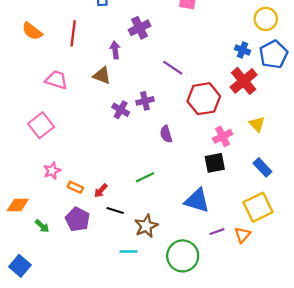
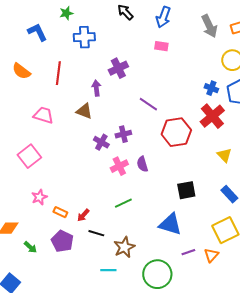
pink cross: (223, 136) -> (119, 166), moved

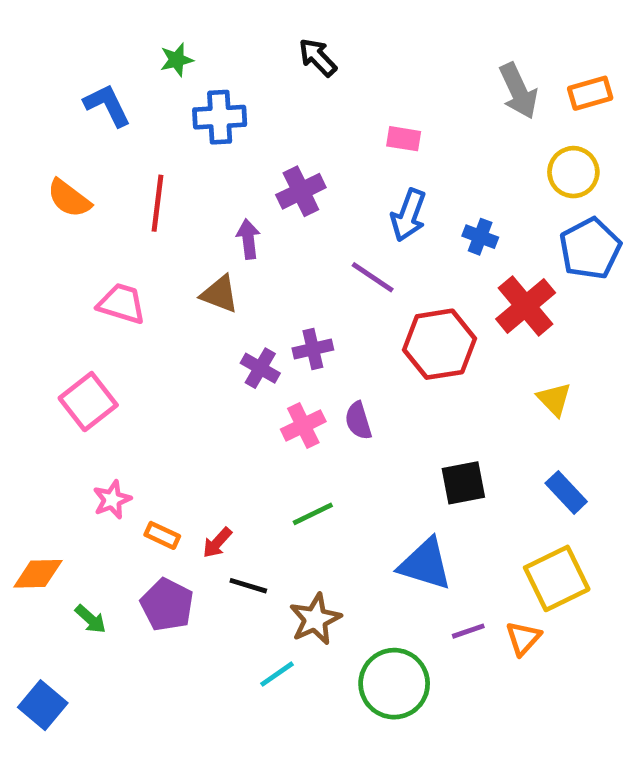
blue arrow: (163, 17) -> (408, 215), moved
blue cross: (211, 88) -> (480, 237), moved
cyan line: (108, 270) -> (277, 674), turned -35

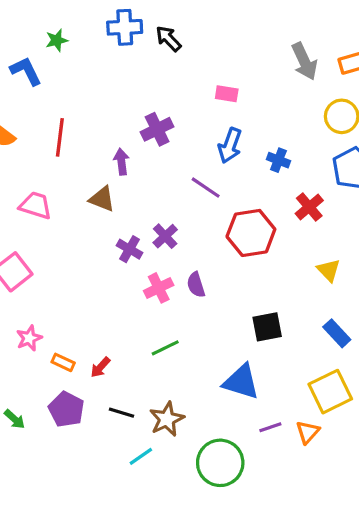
green star: (177, 60) -> (57, 40), moved
blue cross: (220, 117) -> (125, 27), moved
red cross: (526, 306) -> (309, 207), size x0.7
purple cross: (313, 349) -> (165, 236), turned -30
black line: (248, 586) -> (121, 413), moved

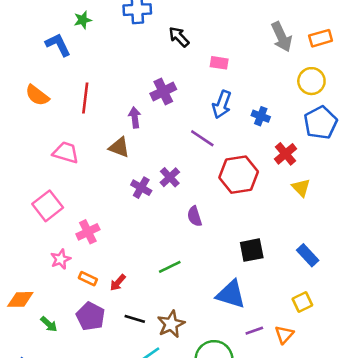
black arrow: (168, 39) -> (179, 37), moved
yellow triangle: (329, 270) -> (301, 188), moved
pink cross: (159, 288) -> (88, 232), moved
yellow square: (330, 392) -> (302, 302), size x0.6

